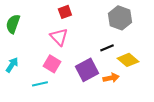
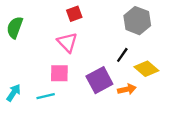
black line: (107, 48) -> (122, 55), turned -32
pink square: (52, 64) -> (59, 73), turned -30
cyan arrow: (12, 65) -> (14, 93), moved

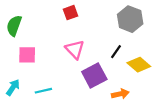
pink triangle: (67, 42) -> (75, 49), moved
pink square: (59, 73) -> (27, 55), moved
orange arrow: (127, 89) -> (120, 94), moved

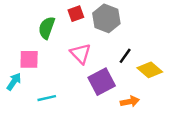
gray hexagon: (130, 19) -> (106, 18), moved
green semicircle: (14, 26) -> (47, 28), moved
cyan arrow: (13, 87) -> (14, 82), moved

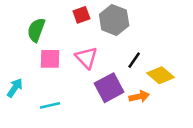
green semicircle: (47, 28) -> (36, 30), moved
pink square: (29, 59) -> (50, 59), moved
orange arrow: (130, 102) -> (139, 97), moved

